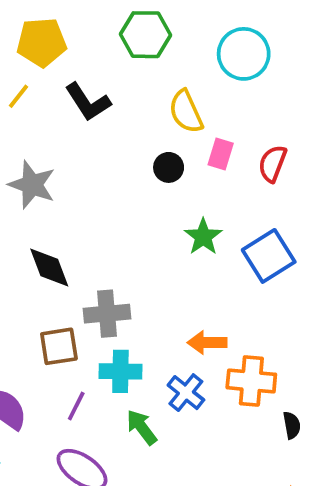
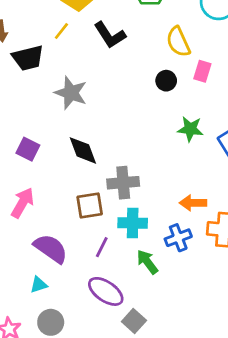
green star: (203, 237) -> (190, 129), turned -30
blue cross: (186, 393) -> (178, 238), turned 30

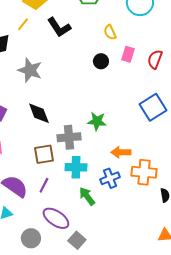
yellow semicircle: (178, 42) -> (110, 32), size x0.7
green star: (190, 129) -> (97, 121), moved
purple line: (102, 247) -> (44, 185), moved
gray circle: (51, 322) -> (31, 238), moved

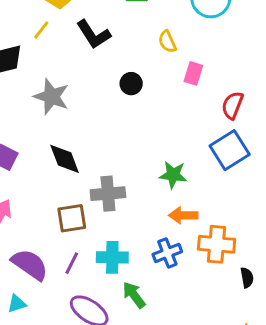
red semicircle: (155, 59) -> (232, 105), moved
black circle: (101, 61) -> (131, 84), moved
green star: (97, 121) -> (173, 175), moved
cyan cross: (76, 167) -> (112, 257), moved
green arrow: (87, 196) -> (134, 295), moved

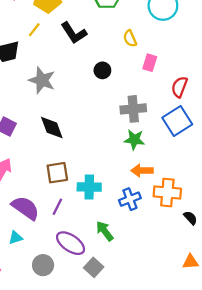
gray cross: (108, 194) -> (133, 109), moved
cyan cross: (112, 257) -> (89, 187), moved
black semicircle: (247, 278) -> (190, 218), turned -32

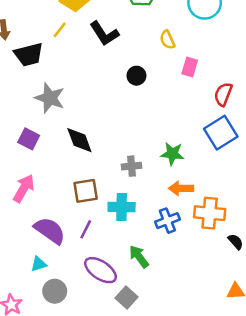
gray star: (42, 80) -> (50, 98), moved
gray cross: (133, 109) -> (131, 166), moved, size x0.7
gray circle: (43, 265) -> (55, 291), moved

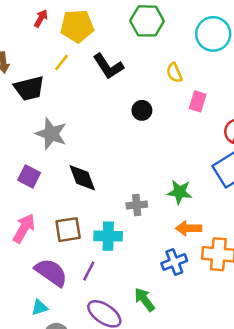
brown square: (86, 191) -> (68, 230), moved
cyan cross: (122, 207) -> (108, 236), moved

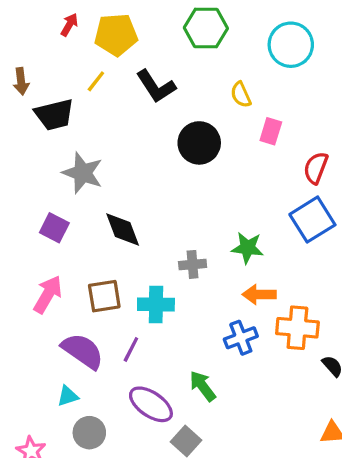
black circle: (142, 110) -> (199, 143), size x1.6

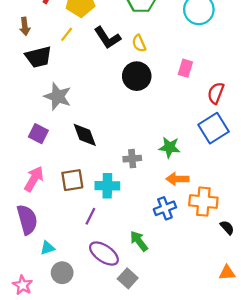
brown arrow: (21, 81) -> (25, 26), moved
yellow semicircle: (241, 95) -> (139, 43), moved
purple semicircle: (83, 351) -> (27, 220), moved, turned 40

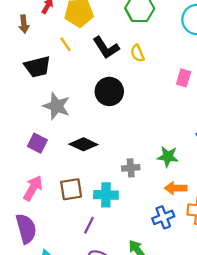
brown arrow: (25, 26) -> (24, 24), moved
yellow line: (67, 34) -> (65, 44), turned -72
black circle: (137, 76) -> (109, 91), moved
black diamond: (85, 135) -> (83, 144), turned -44

